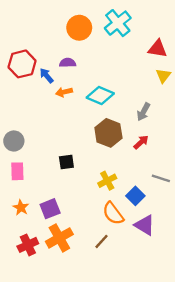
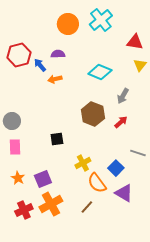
cyan diamond: (100, 95) -> (100, 72), moved
yellow cross: (107, 181) -> (83, 163), moved

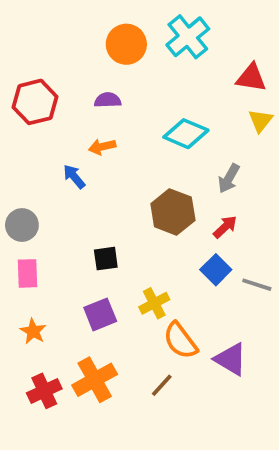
blue arrow: (40, 65) -> (74, 177), moved
blue square: (116, 168) -> (216, 270), moved
purple square: (43, 179) -> (100, 314), moved

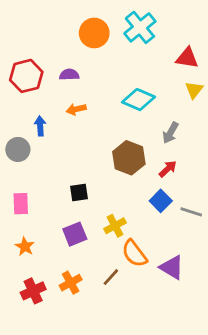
purple semicircle: (108, 100) -> (69, 75), moved
blue arrow: (74, 177) -> (40, 126), moved, turned 36
gray circle: (22, 225) -> (18, 149), moved
orange cross: (95, 380) -> (71, 283), size x0.7
brown line: (162, 385) -> (111, 277), moved

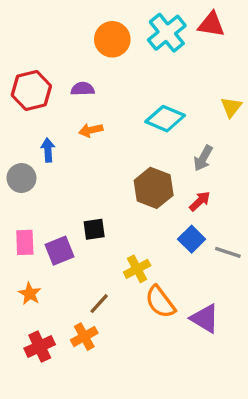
red triangle: (187, 58) -> (211, 24), moved
purple square: (75, 234) -> (59, 251), moved
brown line: (111, 277) -> (99, 304), moved

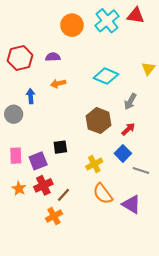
gray line: (228, 252) -> (141, 170), moved
yellow cross: (137, 269) -> (94, 164), moved
red cross: (40, 346) -> (43, 185), moved

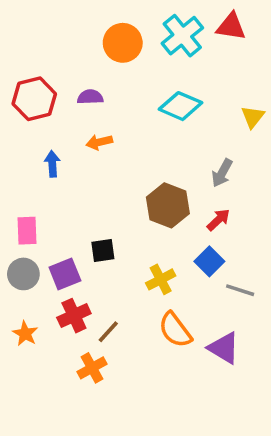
cyan diamond: (106, 76) -> (181, 106), moved
gray circle: (14, 114) -> (23, 274), moved
pink rectangle: (16, 156) -> (27, 231), moved
orange star: (19, 188) -> (25, 334), moved

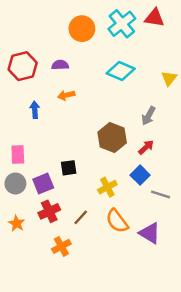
brown line: (108, 332) -> (81, 217), moved

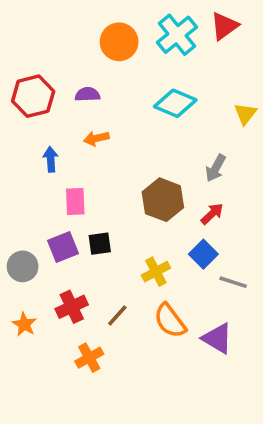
red triangle: (155, 18) -> (224, 26), turned -45
pink rectangle: (18, 154) -> (75, 201), moved
purple square: (43, 184) -> (63, 247), moved

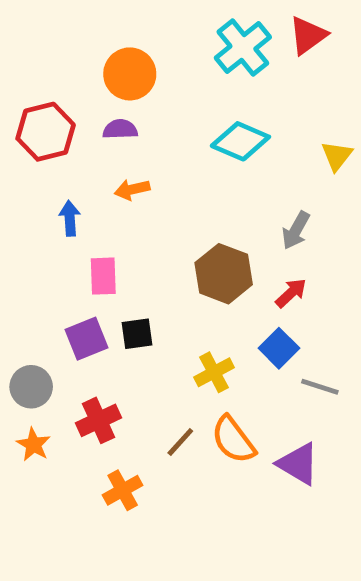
orange circle: (119, 42) -> (130, 74), moved
gray circle: (23, 266) -> (31, 387), moved
brown line: (117, 316) -> (180, 442), moved

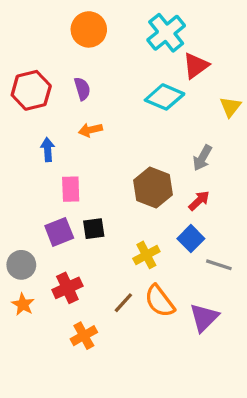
red triangle: (308, 35) -> (196, 66), moved
orange circle: (130, 74) -> (89, 29), moved
purple semicircle: (120, 129) -> (82, 89), turned 75
purple triangle: (298, 464) -> (204, 318), turned 44

